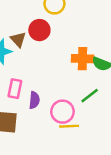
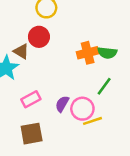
pink rectangle: (15, 89) -> (31, 99), turned 66
purple semicircle: (34, 100) -> (62, 104), moved, turned -140

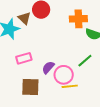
orange cross: (88, 53) -> (78, 19), moved
brown square: (32, 134) -> (30, 87), moved

